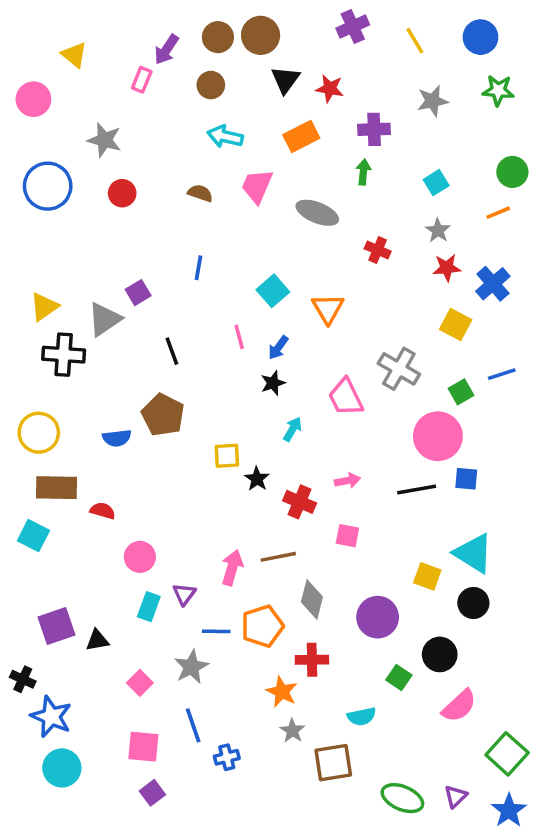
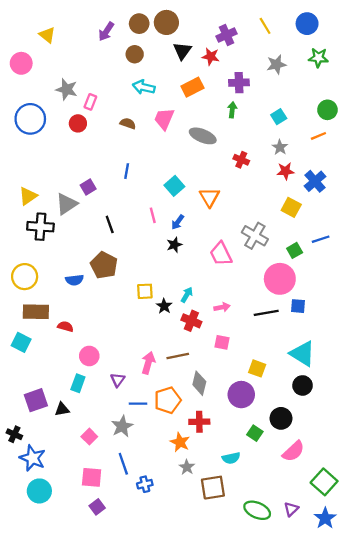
purple cross: (353, 26) -> (227, 35), moved
pink rectangle: (142, 80) -> (90, 102), moved
cyan arrow: (292, 429) -> (187, 295), moved
yellow square: (427, 576) -> (257, 368), moved
cyan rectangle: (149, 607) -> (78, 383), moved

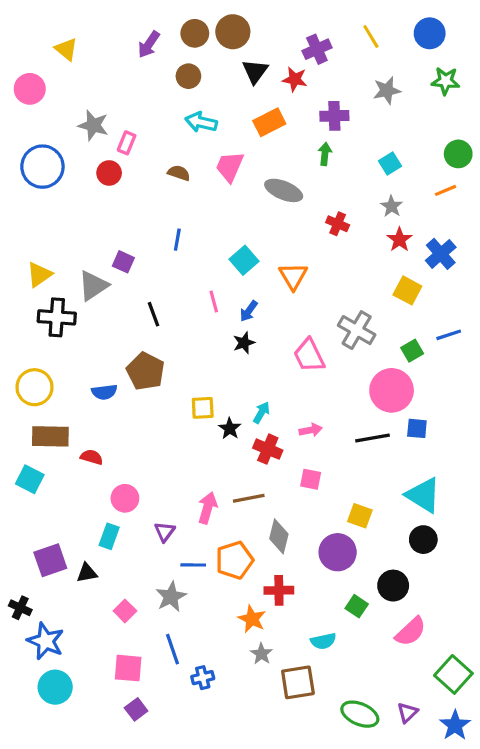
red star: (286, 171) -> (399, 240), turned -30
purple square: (88, 187) -> (123, 262), turned -35

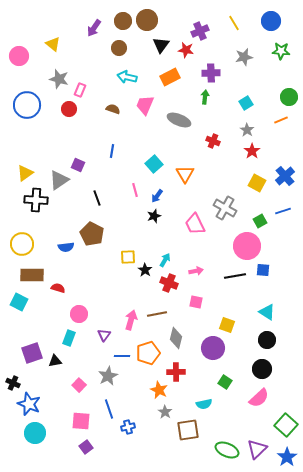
yellow triangle: (66, 49) -> (53, 44), moved
blue cross: (441, 254) -> (285, 176), moved
cyan triangle: (423, 495) -> (267, 312), size x0.7
black circle: (393, 586) -> (262, 369), moved
purple triangle: (407, 713) -> (257, 449), size x1.5

